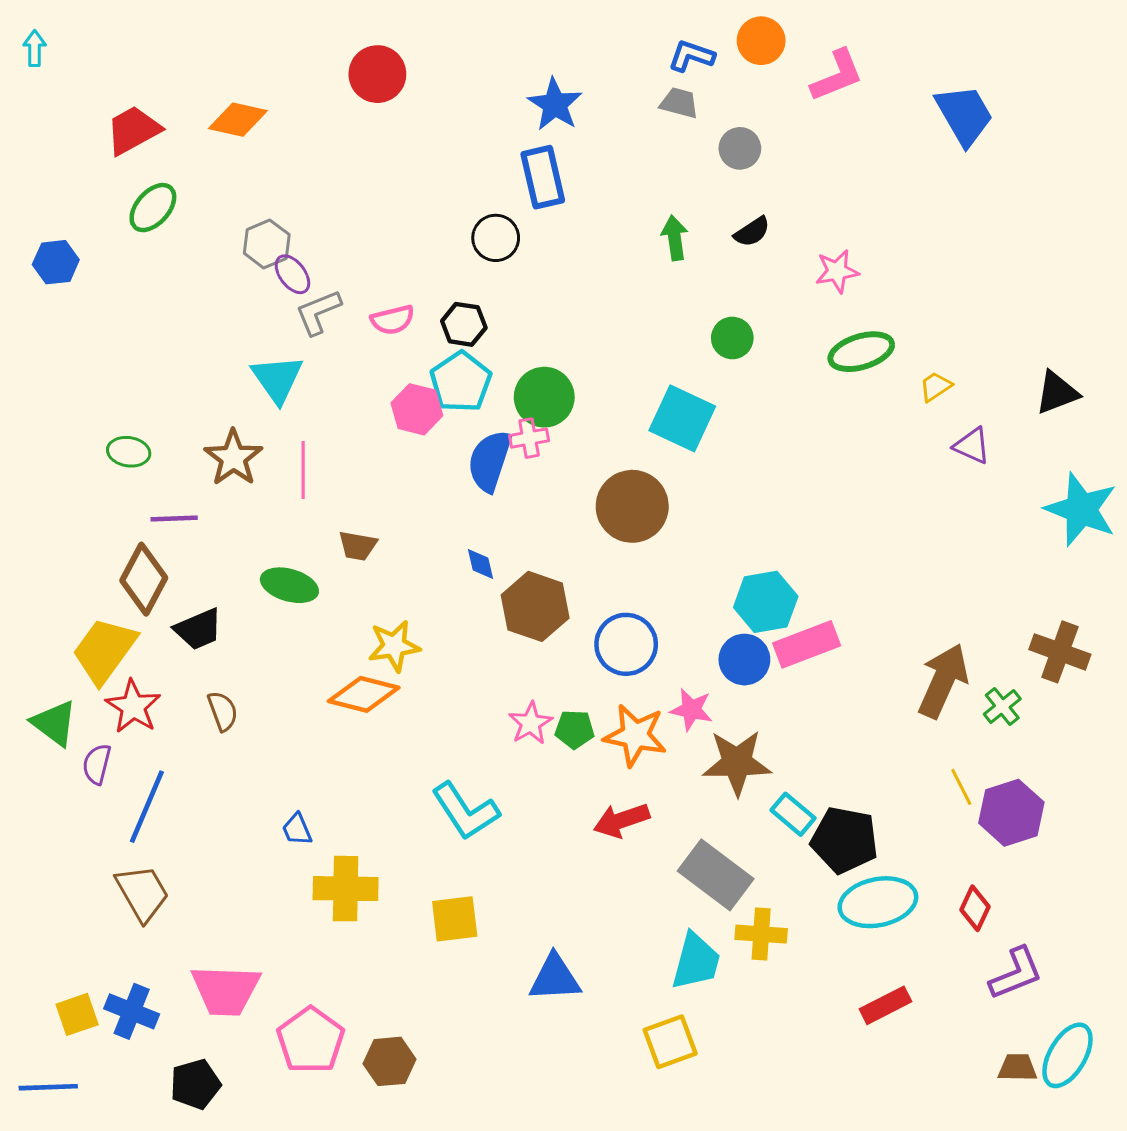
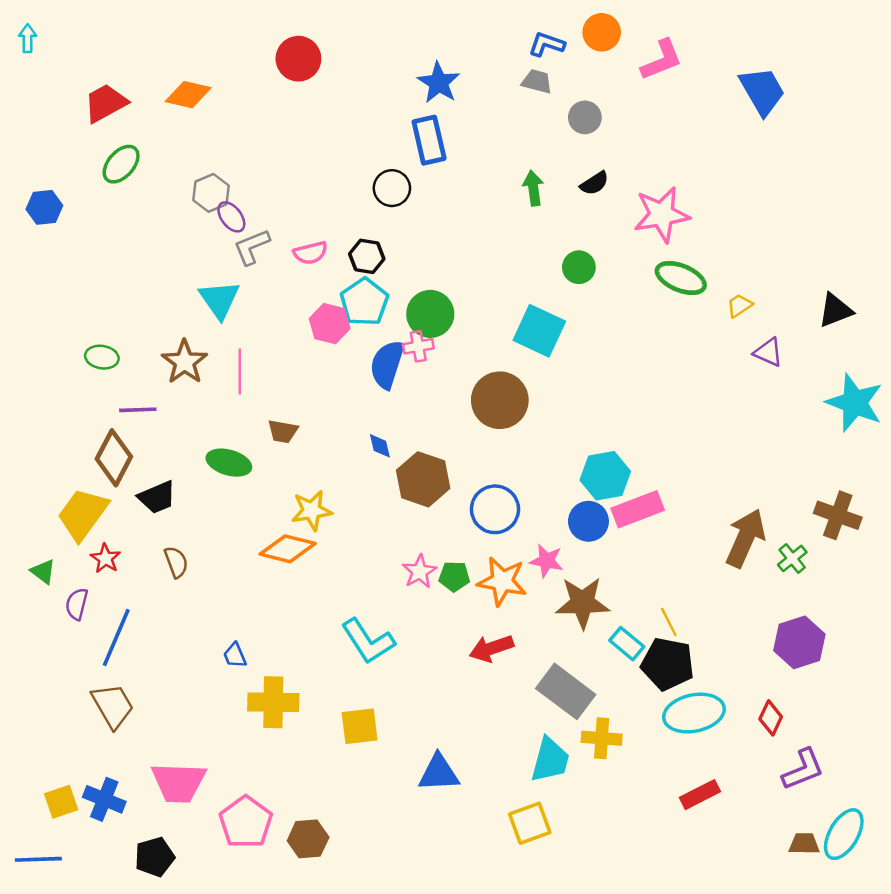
pink star: (837, 271) -> (662, 214), size x1.6
green ellipse: (861, 352) -> (681, 278), turned 39
red star: (133, 707) -> (105, 558), size x0.7
green triangle: (54, 723) -> (43, 572), size x0.7
yellow line: (961, 787) -> (669, 622), moved

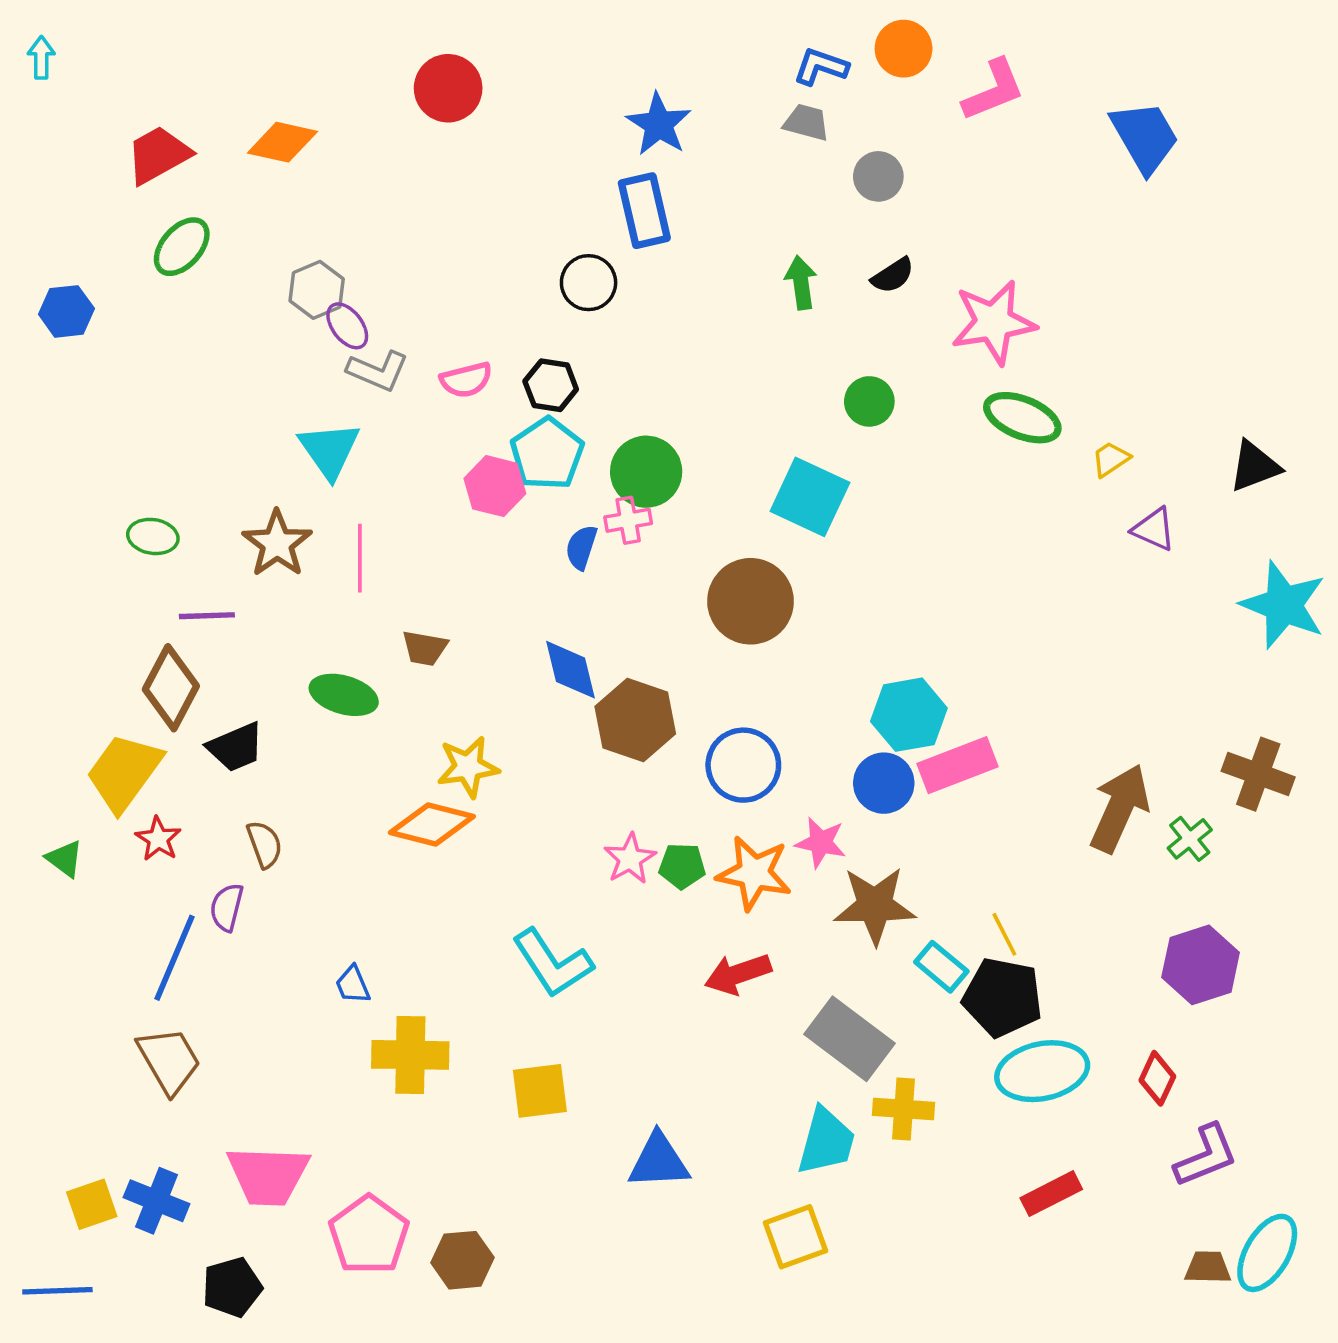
gray L-shape: (252, 247) -> (378, 371), turned -135
blue semicircle: (387, 364) -> (581, 547), size x0.6
blue diamond: (380, 446) -> (571, 670), size x1.6
purple semicircle: (77, 604) -> (227, 907), moved

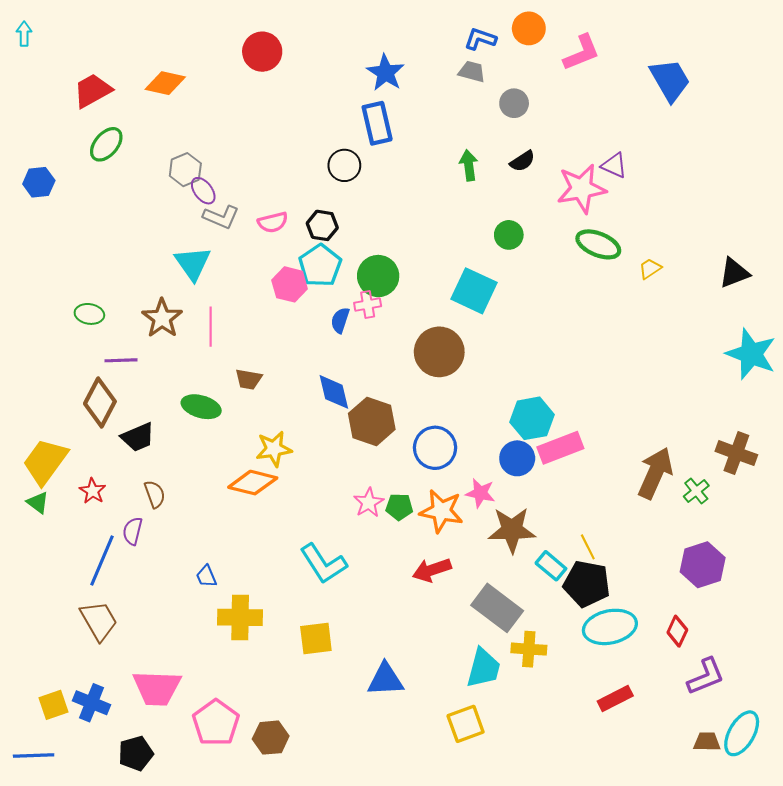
purple triangle: (1154, 529) -> (614, 165), moved
yellow trapezoid: (124, 772) -> (45, 461), moved

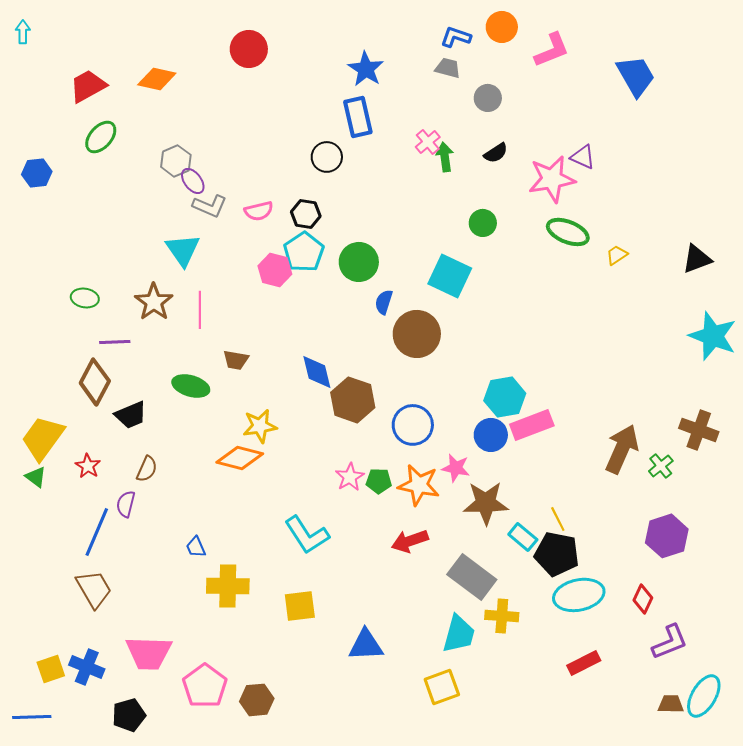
pink cross: (368, 304) -> (428, 142), moved, turned -30
blue semicircle: (340, 320) -> (384, 302), moved
brown semicircle: (155, 494) -> (147, 469), turned 44

